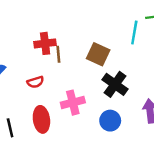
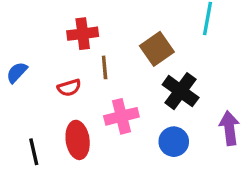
brown line: (58, 54) -> (105, 67), moved
brown square: (98, 54) -> (157, 49), turned 30

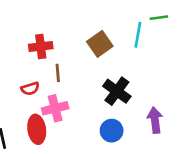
brown square: (157, 49) -> (100, 44), moved
pink cross: (121, 116) -> (55, 108), moved

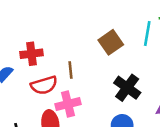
red cross: (41, 47) -> (31, 54), moved
red semicircle: (30, 89) -> (44, 85), size x1.5

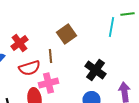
brown square: (111, 42) -> (66, 34), moved
red cross: (31, 54) -> (20, 43), turned -30

